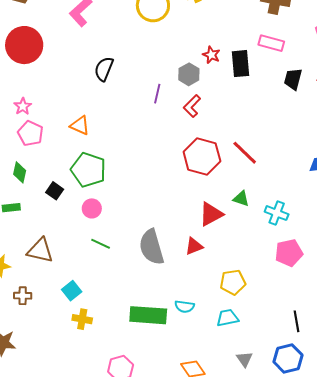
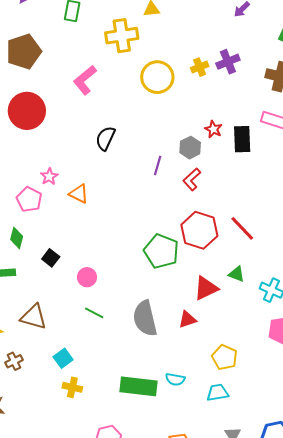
pink star: (23, 106) -> (49, 176), moved
green pentagon: (88, 170) -> (161, 251), moved
yellow pentagon: (233, 282) -> (225, 357), turned 30
brown cross: (23, 296) -> (14, 361), turned -30

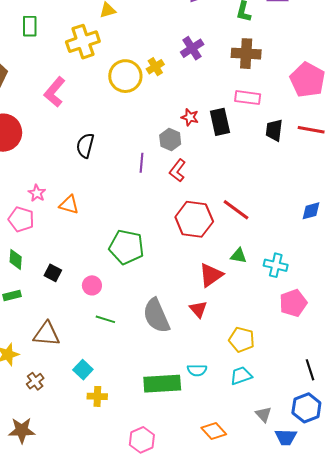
yellow cross: (200, 67) -> (155, 67), moved
green pentagon: (161, 251) -> (126, 247), moved
red triangle: (187, 320) -> (198, 309), turned -42

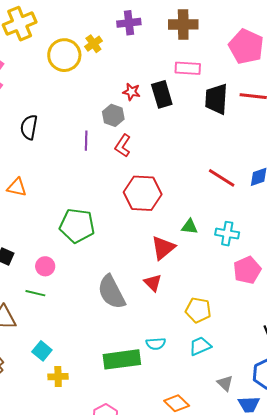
purple cross: (192, 48) -> (129, 23), turned 30
black trapezoid: (274, 130) -> (216, 99), size x1.4
red line: (236, 210) -> (222, 178), moved
green line: (105, 319) -> (35, 293), moved

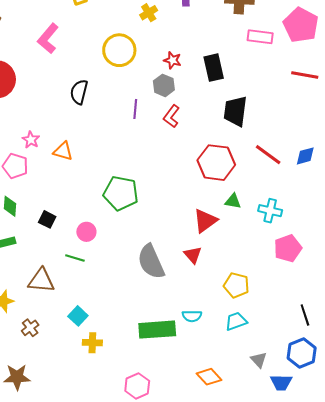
yellow circle: (64, 55) -> (119, 50), moved
pink rectangle: (188, 68) -> (260, 37), moved
red star: (131, 92) -> (172, 60), moved
black trapezoid: (216, 99) -> (235, 111), moved
red hexagon: (143, 193) -> (216, 163), moved

